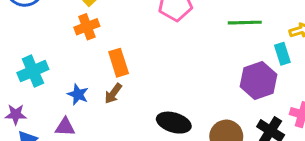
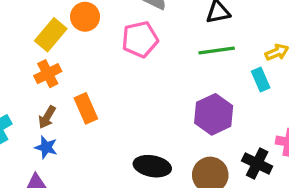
purple hexagon: (259, 80) -> (214, 114), moved
brown arrow: (113, 93) -> (47, 117), moved

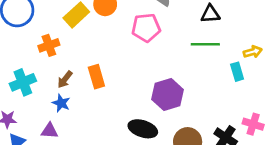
orange cross: (48, 74) -> (49, 45), moved
purple hexagon: (214, 114) -> (168, 94), moved

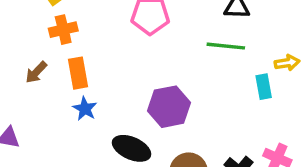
orange cross: (49, 45) -> (63, 30), moved
blue star: (61, 103) -> (85, 109), moved

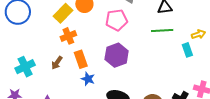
purple hexagon: (169, 107) -> (117, 55), moved

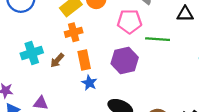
green line: (162, 30) -> (158, 39), moved
cyan cross: (25, 67) -> (32, 53), moved

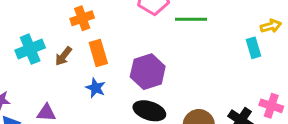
purple hexagon: (125, 60) -> (148, 72), moved
blue star: (89, 83) -> (96, 88), moved

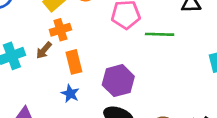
brown arrow: (63, 56) -> (44, 50), moved

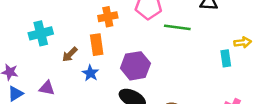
orange cross: (60, 30) -> (108, 17), moved
brown arrow: (44, 50) -> (70, 54), moved

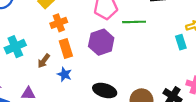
orange cross: (108, 17) -> (59, 23), moved
purple hexagon: (135, 66) -> (101, 42), moved

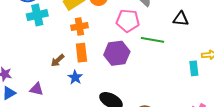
cyan cross: (15, 47) -> (37, 15), moved

